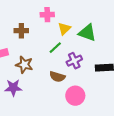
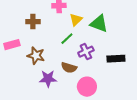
purple star: (13, 88) -> (48, 79), moved

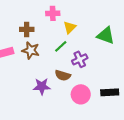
green triangle: (99, 24) -> (106, 35), moved
brown star: (36, 56) -> (31, 50), moved
black rectangle: (116, 59) -> (110, 92), moved

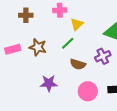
brown cross: (27, 29) -> (26, 15), moved
purple cross: (80, 59) -> (103, 56), moved
brown semicircle: (63, 75) -> (78, 64), moved

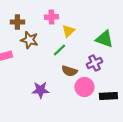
brown star: (38, 47) -> (29, 40), moved
pink circle: (88, 91) -> (84, 87), moved

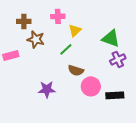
purple cross: (94, 63) -> (118, 59), moved

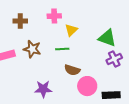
brown star: (36, 39) -> (32, 49), moved
green line: (66, 49) -> (62, 49), turned 40

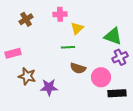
brown cross: (20, 21) -> (26, 19), turned -32
brown star: (32, 49) -> (27, 76), moved
pink circle: (87, 86) -> (101, 77), moved

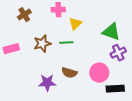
brown semicircle: (78, 68) -> (69, 73), moved
brown star: (27, 76) -> (42, 44), moved, turned -30

